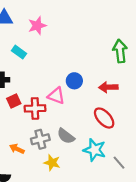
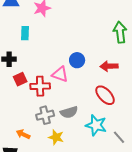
cyan rectangle: (19, 52) -> (25, 33), turned 56
gray semicircle: (66, 136) -> (69, 112), turned -54
orange arrow: (17, 149) -> (23, 134), moved

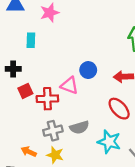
yellow star: (56, 137) -> (55, 155), moved

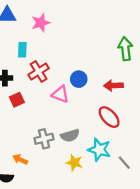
red cross: (47, 99) -> (39, 72), moved, turned -30
yellow star: (55, 155) -> (74, 163), moved

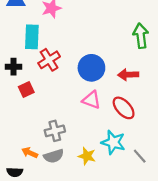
cyan rectangle: (22, 50) -> (32, 37), size x1.5
blue circle: (79, 79) -> (91, 68), size x1.5
pink triangle: (60, 94) -> (91, 100), moved
gray semicircle: (70, 136) -> (54, 156), moved

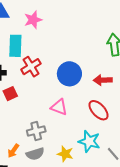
pink triangle: (91, 100) -> (59, 107), moved
orange arrow: (30, 153) -> (13, 151), turned -80

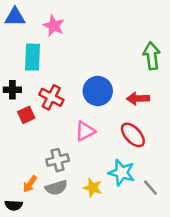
pink star: (33, 20) -> (54, 26), turned -30
red cross: (31, 67) -> (51, 97), moved, turned -30
pink triangle: (59, 107) -> (85, 131), turned -48

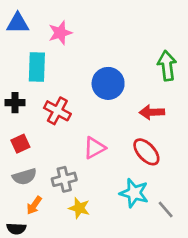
pink star: (54, 26) -> (60, 33), turned 30
blue circle: (98, 91) -> (108, 83), moved
red square: (26, 115) -> (20, 144), moved
gray semicircle: (56, 188) -> (25, 177), moved
yellow star: (93, 188) -> (79, 208), moved

